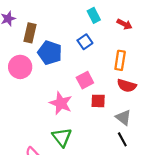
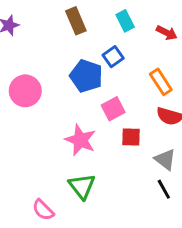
brown rectangle: (30, 33) -> (76, 21), moved, turned -36
blue pentagon: (50, 53) -> (86, 76), moved
orange rectangle: (120, 60) -> (161, 82), turned -42

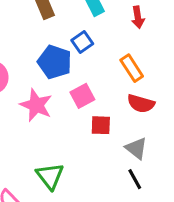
red arrow: (167, 33) -> (138, 17), turned 54
pink star: (80, 140) -> (36, 105), moved

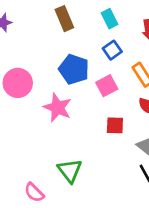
blue square: (82, 42) -> (112, 50), moved
pink square: (82, 96) -> (107, 86), moved

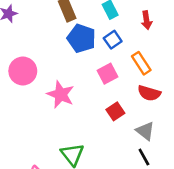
blue pentagon: (74, 69) -> (81, 38), moved
red square: (115, 125) -> (115, 111), turned -36

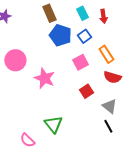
red arrow: (147, 20) -> (103, 16), moved

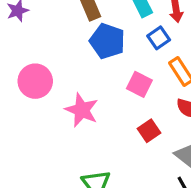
blue square: (84, 36) -> (159, 38), moved
pink square: (80, 62) -> (139, 84), turned -35

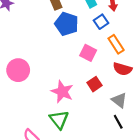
pink circle: (35, 81) -> (18, 70), moved
pink star: (82, 110) -> (62, 92), moved

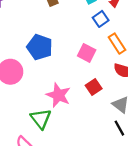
blue pentagon: (67, 24) -> (40, 47), moved
green triangle: (59, 120) -> (41, 119), moved

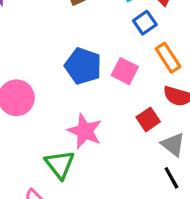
blue pentagon: (40, 47) -> (83, 66), moved
red square: (94, 87) -> (148, 119), moved

